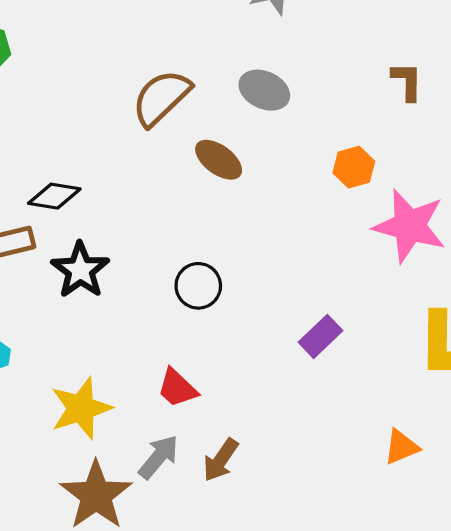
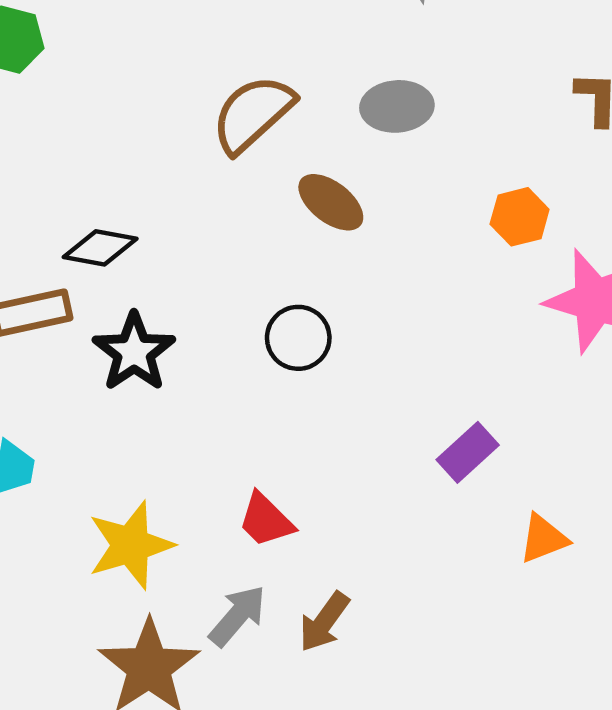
gray ellipse: (264, 90) -> (397, 106), turned -30
black circle: (198, 286) -> (298, 338), moved
orange triangle: (401, 447) -> (543, 539), moved

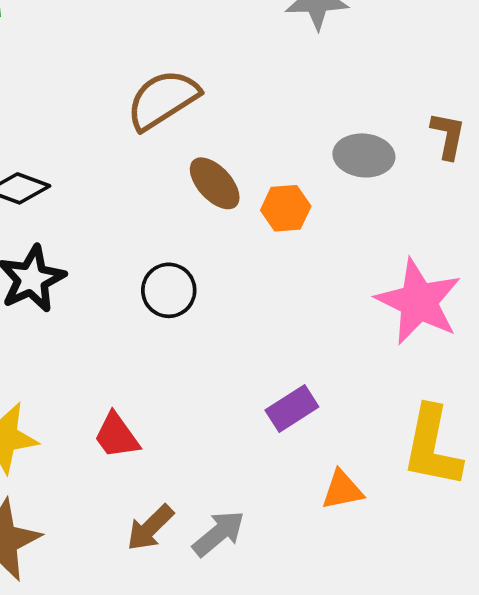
gray ellipse: (397, 106) -> (364, 155), moved
orange hexagon: (520, 217) -> (286, 208), moved
gray arrow: (238, 616) -> (219, 533), moved

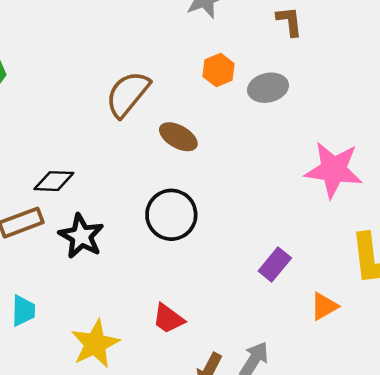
brown L-shape: (448, 136) -> (289, 21), moved
orange hexagon: (286, 208) -> (219, 70), moved
black circle: (169, 290) -> (171, 215), size x1.4

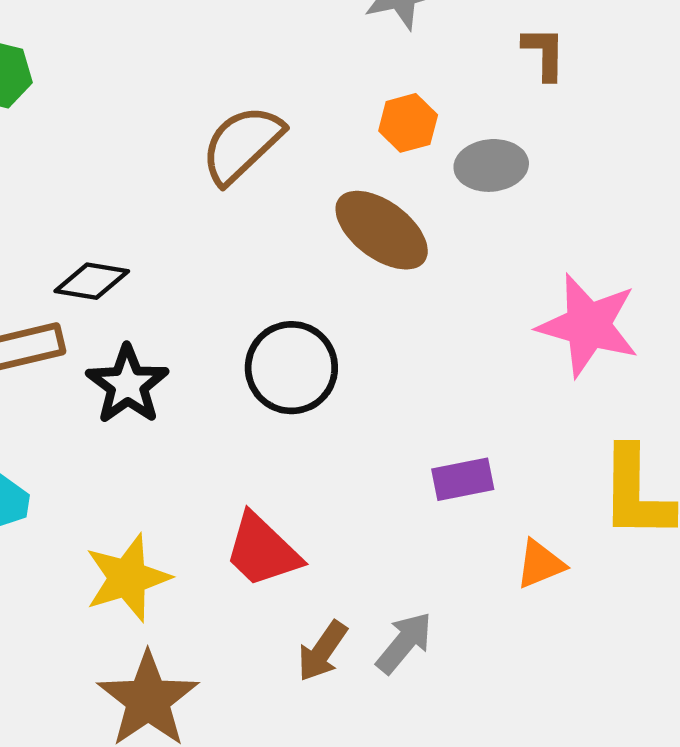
brown ellipse: (178, 137) -> (382, 230), moved, size x1.4
purple rectangle: (275, 265) -> (463, 479), turned 32
red trapezoid: (168, 319) -> (262, 550), size x1.4

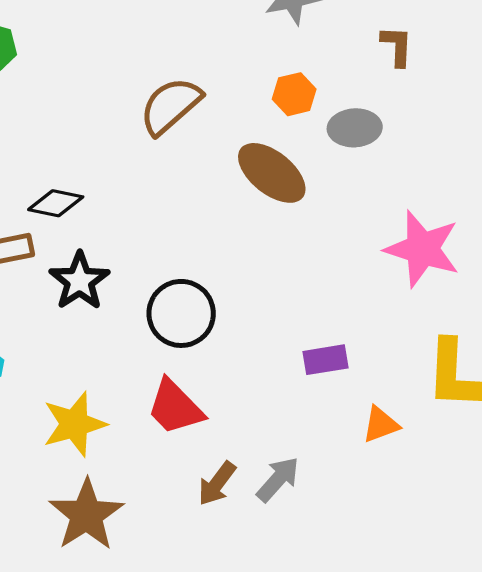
black circle: (291, 368) -> (181, 313), moved

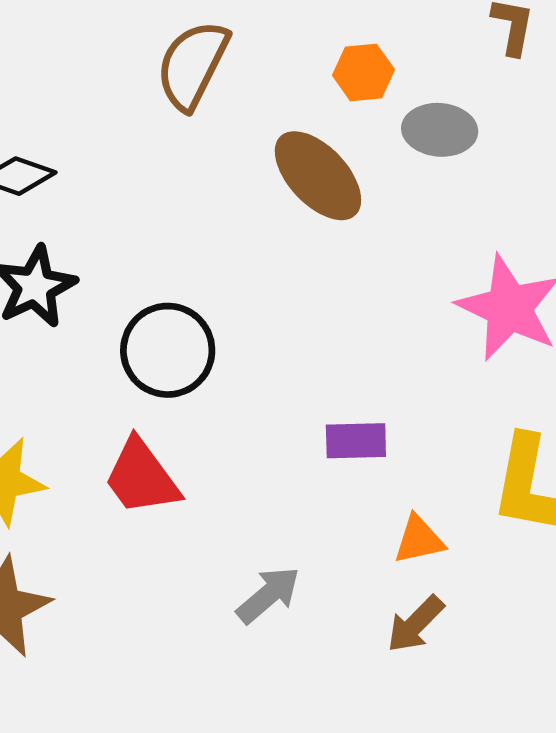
brown semicircle: (170, 106) -> (192, 65), turned -30
brown arrow: (217, 484) -> (415, 624), moved

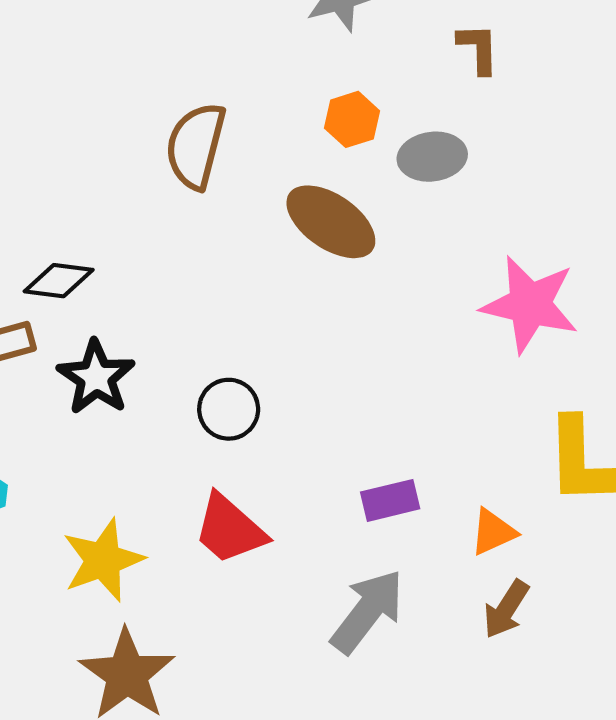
black circle: (168, 350) -> (229, 409), size x0.7
purple rectangle: (356, 441) -> (390, 500), moved
gray arrow: (268, 595) -> (367, 611), size x1.4

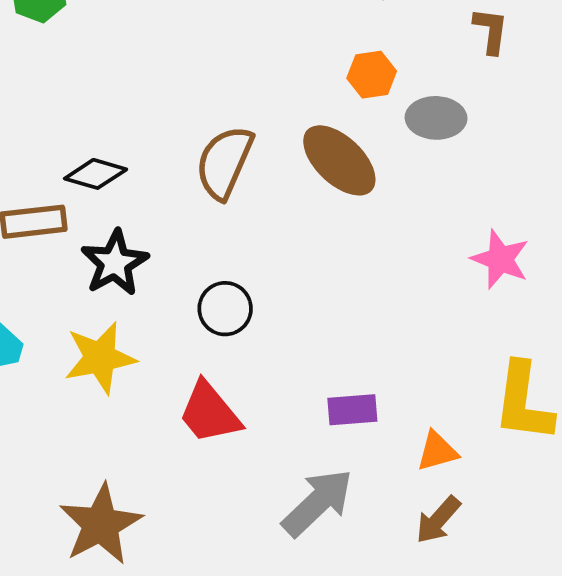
brown semicircle: (196, 146) -> (224, 162), moved
pink star: (530, 304) -> (500, 259), size x0.7
yellow star: (103, 560) -> (100, 358), moved

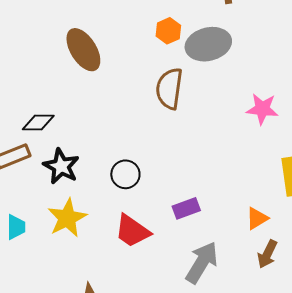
gray ellipse: (436, 118) -> (208, 44), size x1.4
brown ellipse: (339, 160) -> (83, 50), moved, turned 30
brown semicircle: (224, 162) -> (169, 88), moved
purple rectangle: (352, 410) -> (186, 208), moved

